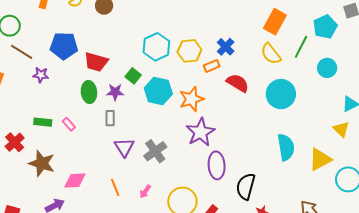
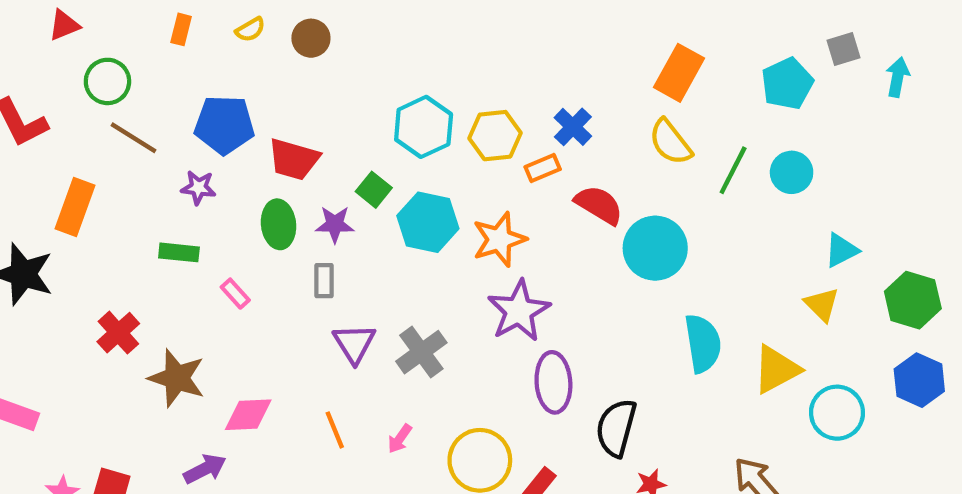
green line: (301, 47) -> (733, 170), moved
purple star: (41, 75) -> (198, 188), moved
cyan circle: (281, 94) -> (655, 248), moved
green rectangle: (43, 122) -> (179, 252), moved

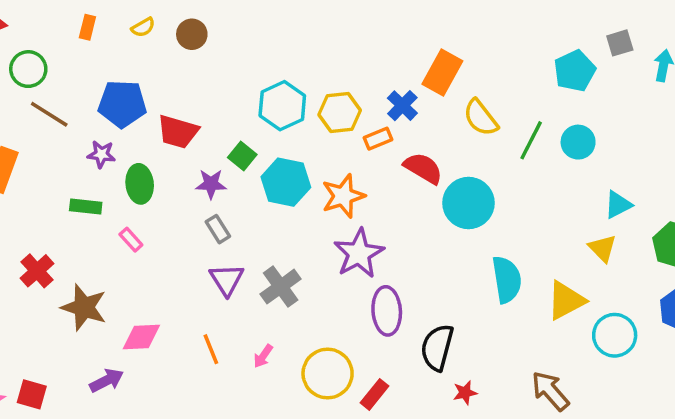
orange rectangle: (679, 73) -> (442, 73), moved
green ellipse: (279, 224) -> (140, 184), moved
gray rectangle: (324, 281) -> (218, 229), moved, turned -32

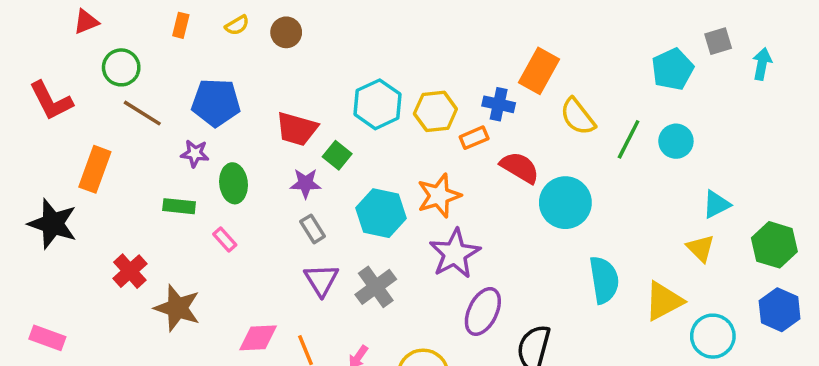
blue cross: (402, 106) -> (499, 104), turned -32
red trapezoid: (178, 132) -> (297, 129), moved
cyan hexagon: (286, 182) -> (381, 213), moved
purple ellipse: (387, 311) -> (483, 311), turned 30
pink diamond: (141, 337) -> (258, 338), moved

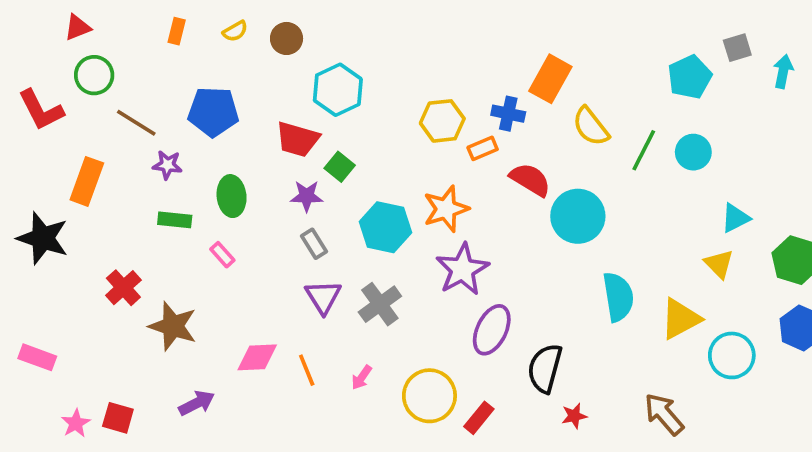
green circle: (121, 67) -> (94, 75), moved
cyan hexagon: (377, 104) -> (338, 90), moved
purple star: (195, 153) -> (167, 165), moved

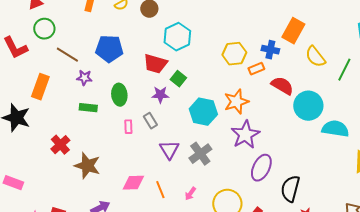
gray rectangle: (314, 244) -> (150, 121), moved
pink rectangle: (222, 255) -> (128, 127), moved, turned 40
cyan semicircle: (618, 297) -> (335, 129), moved, turned -72

